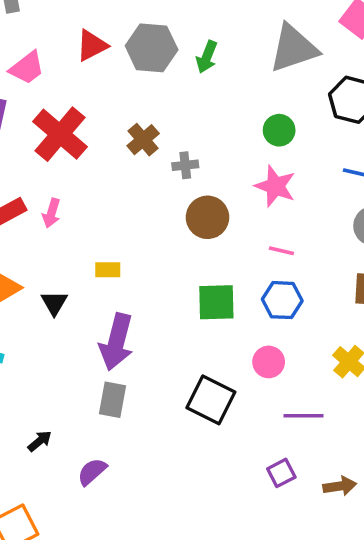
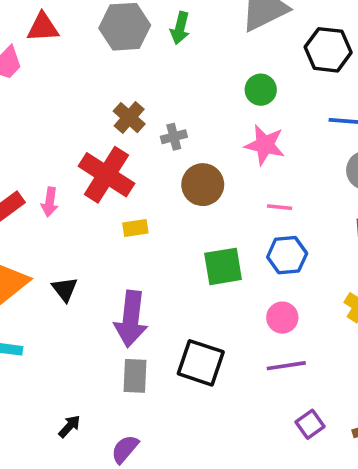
red triangle: (92, 45) -> (43, 27), moved, turned 32
red cross: (60, 134) -> (106, 175), moved
yellow rectangle: (108, 270) -> (135, 228), moved
black square: (211, 400) -> (201, 363), moved
purple line: (303, 416) -> (286, 366), moved

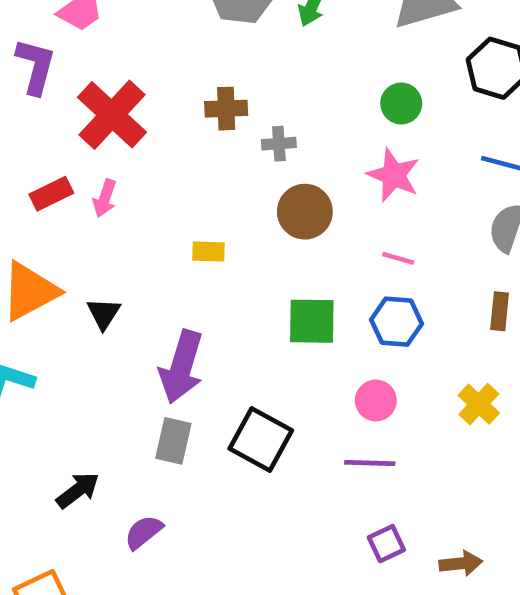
brown cross: (129, 118) -> (226, 109), turned 36
red cross: (106, 175) -> (112, 115), moved
black arrow: (69, 426) -> (78, 490), size x1.4

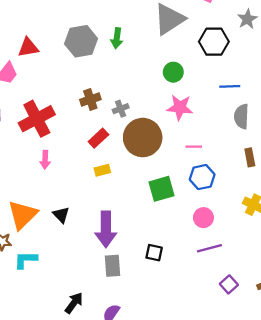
red cross: (112, 115) -> (37, 119), turned 36
red rectangle: (51, 194) -> (98, 138), moved
brown circle: (305, 212) -> (143, 138), size x1.4
black square: (261, 439) -> (154, 253), size x0.6

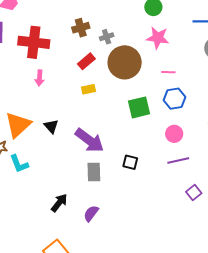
red cross: (37, 119) -> (34, 42), turned 32
purple arrow: (106, 229) -> (89, 140), turned -56
cyan L-shape: (26, 260) -> (19, 164), turned -115

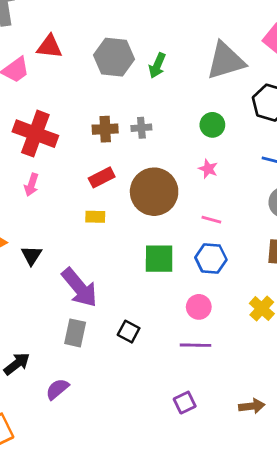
gray cross: (107, 37) -> (141, 128), moved
pink star: (158, 38) -> (208, 169), size x0.6
purple square: (194, 192) -> (185, 403), moved

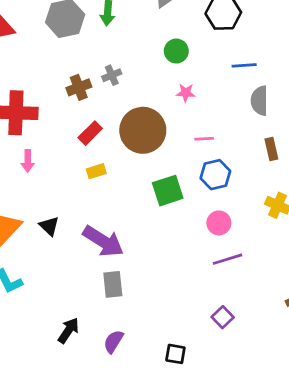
black square: (129, 332) -> (175, 354), moved
purple square: (185, 403) -> (223, 317), moved

